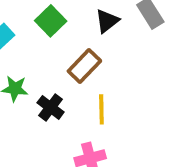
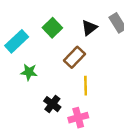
black cross: (51, 107) -> (52, 104), moved

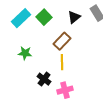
cyan rectangle: (17, 41) -> (21, 18), moved
yellow line: (86, 86) -> (62, 62), moved

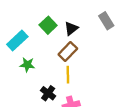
black triangle: (74, 17) -> (71, 28), moved
cyan rectangle: (21, 18) -> (17, 41), moved

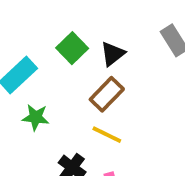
yellow line: (68, 75) -> (107, 135), turned -63

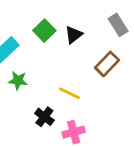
brown rectangle: (107, 94) -> (107, 64), moved

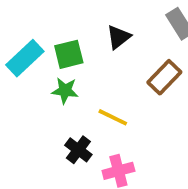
green square: (44, 31) -> (69, 54), moved, turned 30
green star: (18, 81) -> (65, 91), moved

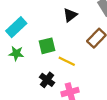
green square: (69, 54) -> (47, 46), moved
green star: (65, 91) -> (16, 54), moved

